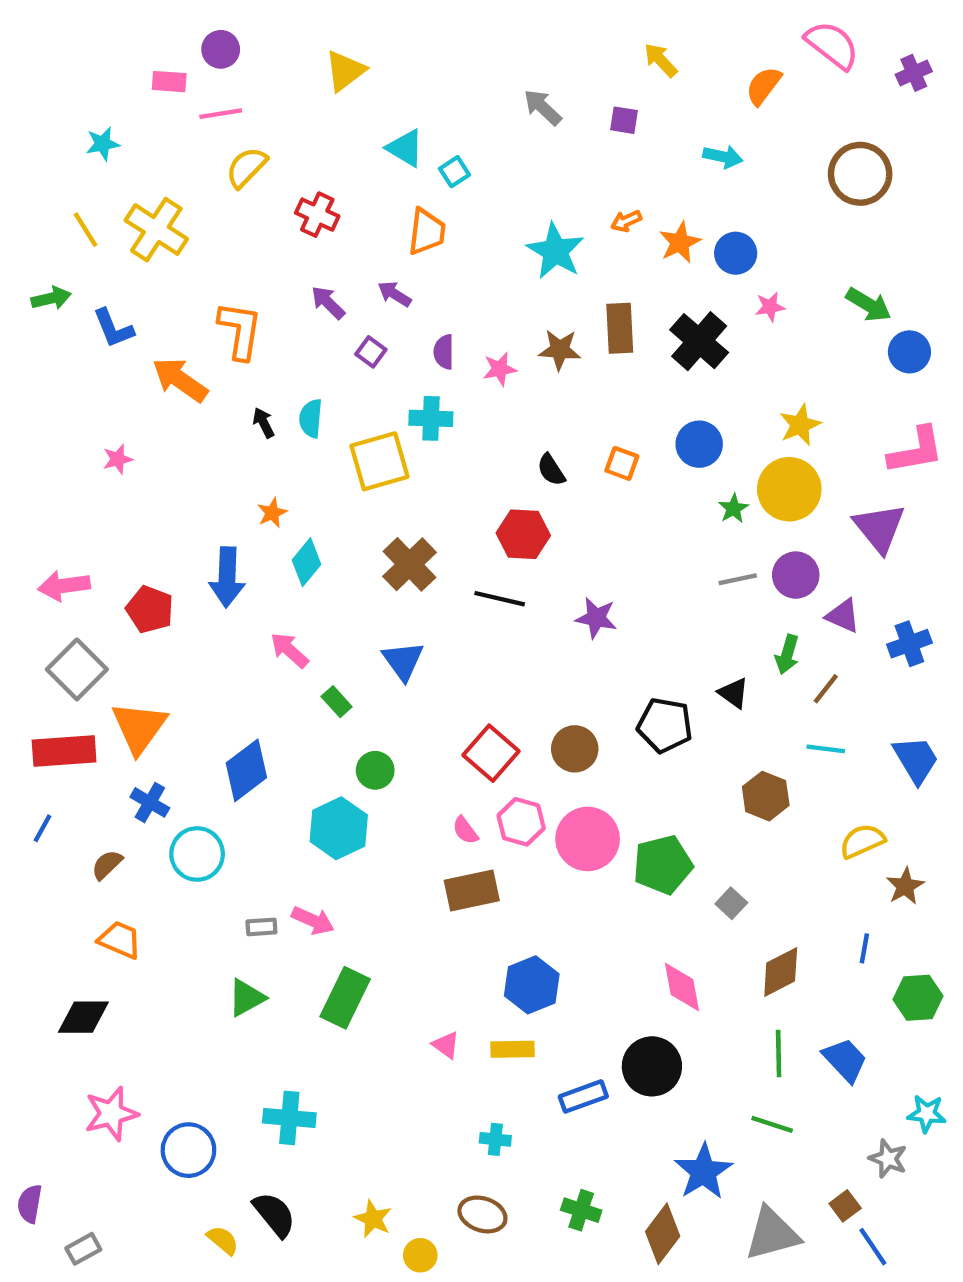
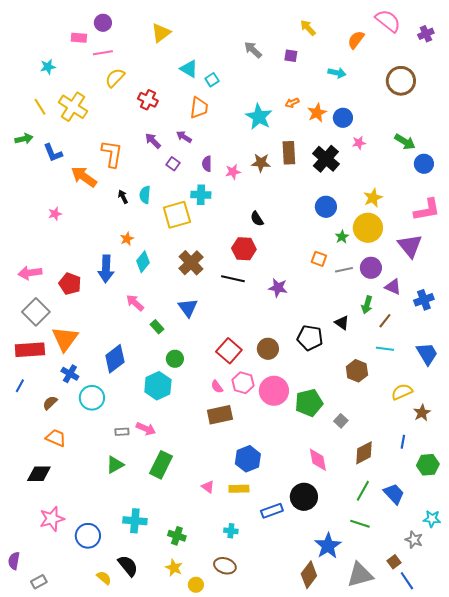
orange square: (622, 463) -> (319, 259), moved
green line: (779, 1054) -> (363, 491), turned 30
green cross: (581, 1210) -> (177, 536), moved

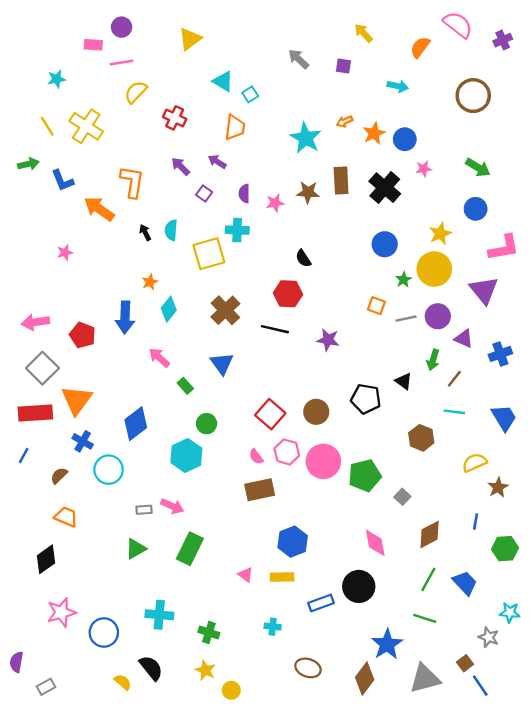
blue circle: (424, 164) -> (476, 209), moved
black diamond: (39, 474) -> (46, 559), turned -35
brown ellipse: (225, 566) -> (308, 668), moved

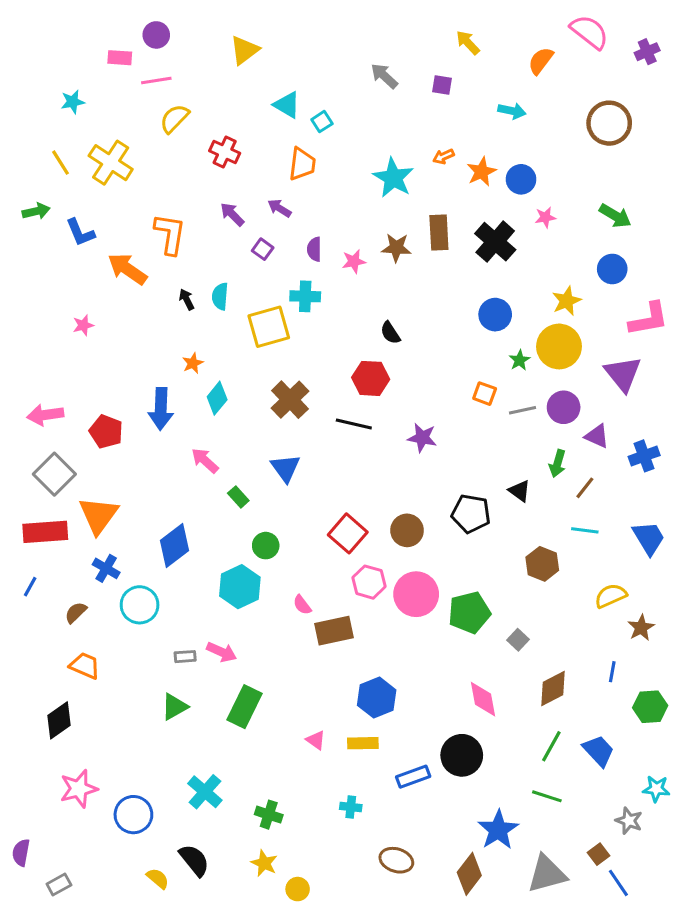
pink semicircle: (256, 457) -> (302, 605), moved
cyan cross: (159, 615) -> (205, 792), turned 36

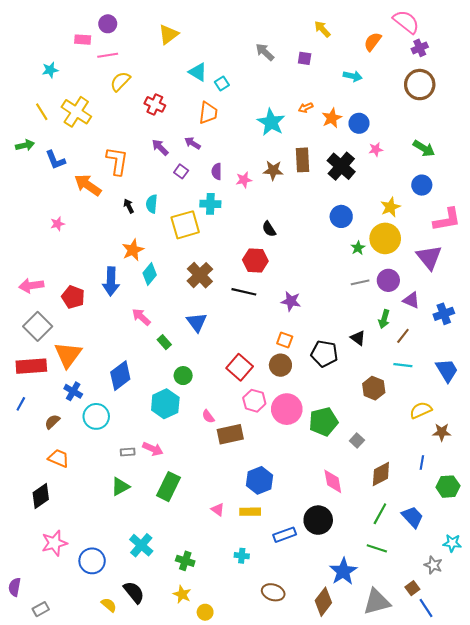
purple cross: (647, 52) -> (420, 48), moved
orange star: (193, 363) -> (133, 250), size x1.5
orange square: (485, 394) -> (285, 340), moved
brown star: (641, 628) -> (442, 432), turned 30

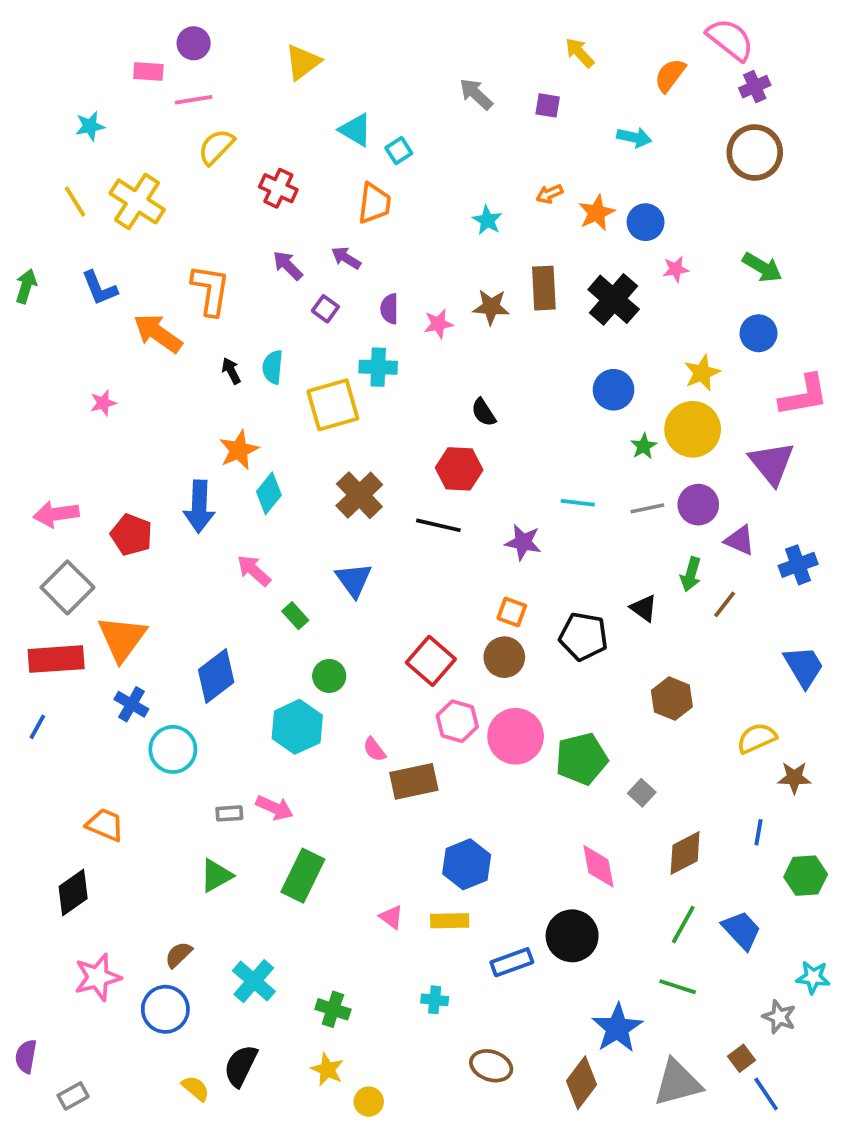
cyan star: (271, 122) -> (487, 220), size x0.6
green arrow: (25, 145) -> (26, 286), moved, turned -60
cyan line: (403, 365) -> (578, 503), moved
brown semicircle: (52, 422) -> (179, 955), moved
black semicircle: (134, 592) -> (241, 1066), turned -115

